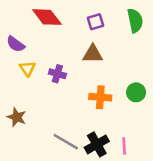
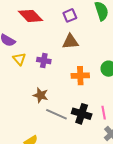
brown star: (17, 117) -> (41, 95), moved
black cross: (97, 144) -> (82, 114), turned -36

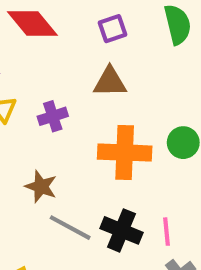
purple cross: (44, 60) -> (53, 116), turned -32
orange cross: (80, 76) -> (125, 153), size x1.4

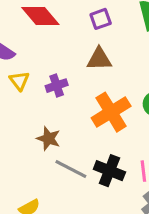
orange cross: (125, 153) -> (111, 112), turned -33

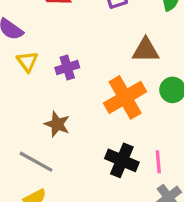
brown triangle: (99, 59) -> (146, 50), moved
gray line: (71, 169) -> (36, 162), moved

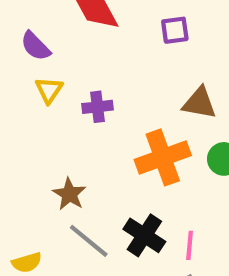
brown star: (57, 124) -> (69, 194), moved
gray line: (36, 162) -> (89, 241), moved

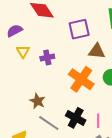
purple square: (175, 30) -> (79, 29), moved, size x1.5
purple semicircle: (36, 46) -> (15, 31), turned 112
orange cross: (163, 157) -> (81, 79), turned -30

